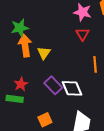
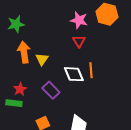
green star: (20, 28) -> (16, 24), moved
white diamond: (72, 88) -> (74, 74), moved

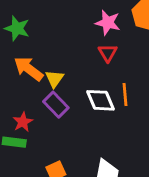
green star: (16, 24) -> (17, 28), turned 30
orange arrow: (24, 52) -> (29, 69), turned -45
purple rectangle: (51, 90) -> (56, 105), moved

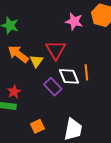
red triangle: (108, 53) -> (56, 50), moved, size x1.5
purple rectangle: (56, 105) -> (53, 87), moved

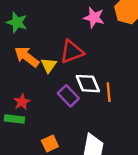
red triangle: (56, 50) -> (72, 52), turned 40
orange line: (86, 72) -> (109, 92), moved

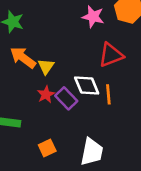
red triangle: (72, 52) -> (111, 55), moved
red star: (22, 102) -> (46, 94), moved

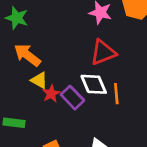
red triangle: (111, 55) -> (103, 52), moved
yellow triangle: (46, 66) -> (39, 80), moved, turned -36

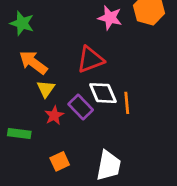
red triangle: (103, 52) -> (90, 60), moved
yellow triangle: (39, 80) -> (46, 89), turned 36
red star: (51, 94) -> (54, 115), moved

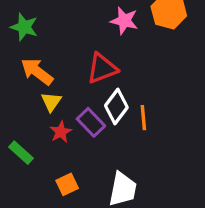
white diamond: (103, 93) -> (116, 106), turned 60
green rectangle: (19, 134) -> (21, 153), turned 35

